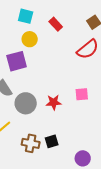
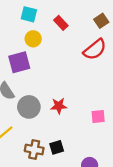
pink square: (82, 94) -> (98, 117), moved

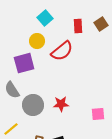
cyan square: (29, 14) -> (45, 18), moved, turned 35
red rectangle: (61, 23) -> (78, 26), moved, turned 40
red semicircle: (95, 49) -> (62, 51), moved

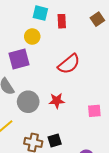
cyan square: (45, 18) -> (40, 13), turned -35
red rectangle: (78, 26) -> (62, 21), moved
red semicircle: (62, 51) -> (69, 64), moved

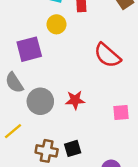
yellow circle: (32, 37) -> (56, 24), moved
red semicircle: (69, 64) -> (107, 55), moved, turned 80

